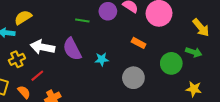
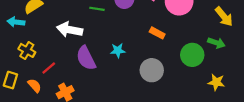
white arrow: (42, 47) -> (70, 30), moved
purple semicircle: (72, 49) -> (86, 58), moved
yellow cross: (17, 59) -> (27, 50), turned -35

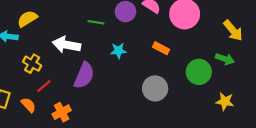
yellow cross: (27, 50) -> (32, 64), moved
cyan star: (118, 50) -> (118, 51), moved
purple semicircle: (86, 58) -> (84, 75), turned -130

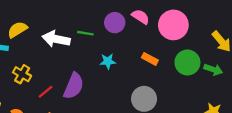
white arrow: (66, 45) -> (56, 39), moved
green circle: (199, 72) -> (187, 62), moved
red line: (44, 86) -> (46, 92), moved

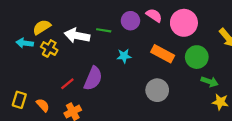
orange rectangle: (150, 59) -> (163, 54), size x1.5
green arrow: (213, 70) -> (210, 82), moved
yellow cross: (22, 74) -> (49, 48), moved

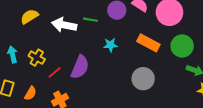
cyan arrow: (25, 43) -> (12, 54), moved, turned 70
yellow cross: (49, 48) -> (37, 58), moved
orange semicircle: (43, 105) -> (30, 93), turned 72

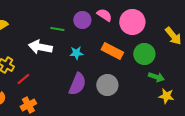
white arrow: (64, 25) -> (40, 47), moved
purple semicircle: (80, 67) -> (77, 84), moved

